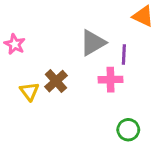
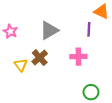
gray triangle: (93, 43) -> (49, 30), moved
purple line: (124, 55) -> (89, 29), moved

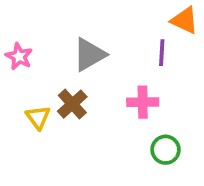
green circle: (91, 92) -> (166, 150), moved

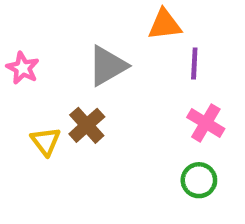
orange triangle: (185, 20) -> (165, 25), moved, turned -32
pink cross: (143, 102) -> (206, 123), moved, turned 32

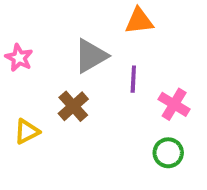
purple line: (194, 63) -> (133, 79), moved
yellow triangle: (46, 141) -> (27, 131), moved, turned 40

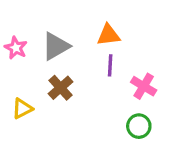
orange triangle: (139, 21) -> (108, 35), moved
gray triangle: (91, 56) -> (56, 46), moved

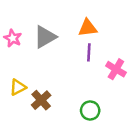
brown cross: (61, 88) -> (41, 100), moved
green circle: (139, 126) -> (90, 110), moved

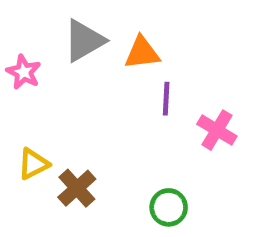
orange triangle: (88, 28) -> (142, 53), moved
gray triangle: (45, 37) -> (84, 41), moved

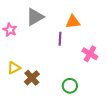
orange triangle: (142, 53) -> (73, 22), moved
purple line: (166, 99) -> (60, 39), moved

